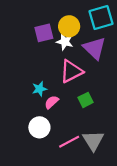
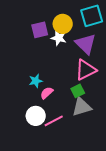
pink triangle: (71, 71) -> (86, 70), moved
gray triangle: (93, 141) -> (82, 107), moved, turned 45
pink line: (69, 142) -> (54, 121), moved

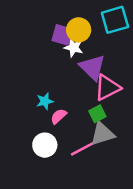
purple square: (40, 30) -> (62, 35), moved, turned 30
purple triangle: (86, 44) -> (92, 67), moved
pink line: (54, 121) -> (82, 149), moved

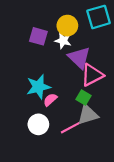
purple square: (62, 35) -> (38, 36), moved
cyan star: (45, 101) -> (38, 87), size x1.6
green square: (97, 114) -> (83, 98), turned -32

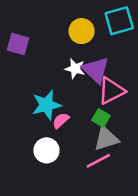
purple square: (38, 36) -> (18, 44), moved
white star: (63, 41) -> (75, 69), moved
pink line: (71, 128) -> (98, 161), moved

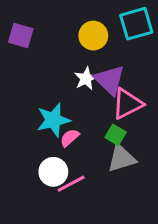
purple square: (18, 44) -> (21, 36), moved
white star: (75, 69) -> (86, 78), turned 30
pink line: (98, 161) -> (71, 184), moved

